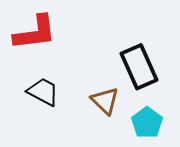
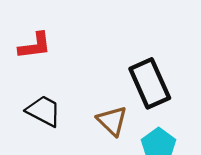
red L-shape: (35, 33) -> (35, 46), size x0.7

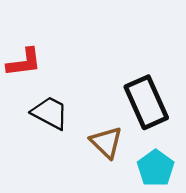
black trapezoid: (44, 111) -> (50, 113), moved

